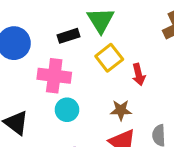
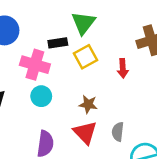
black rectangle: (68, 36) -> (58, 43), moved
red arrow: (139, 75) -> (123, 68), moved

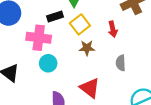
brown star: (88, 104) -> (87, 48), moved
gray semicircle: (118, 132) -> (121, 63), moved

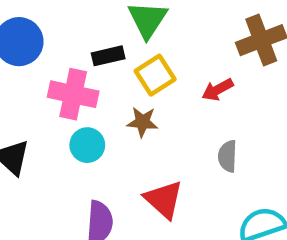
red arrow: (113, 29) -> (218, 90), turned 70
brown star: (87, 48) -> (142, 122), moved

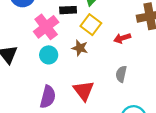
yellow square: (155, 75) -> (91, 25), turned -30
pink cross: (73, 94) -> (46, 27), turned 30

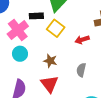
brown star: (80, 48) -> (50, 61), moved

